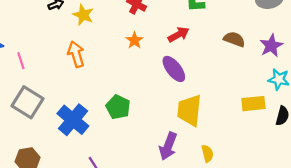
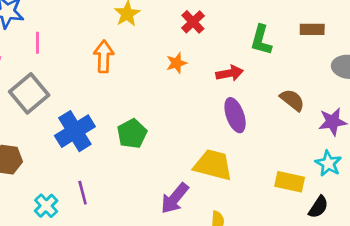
purple ellipse: (174, 69) -> (235, 115), moved
yellow trapezoid: (189, 110) -> (213, 165), turned 80

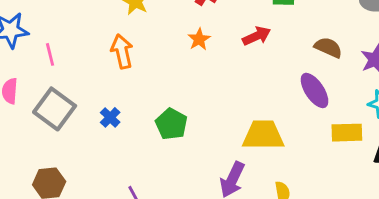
purple ellipse: (235, 115) -> (315, 90), moved
blue cross: (75, 131) -> (110, 117), moved, size x0.5

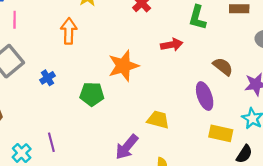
orange star: (199, 39) -> (123, 66), moved, size x1.8
green pentagon: (171, 124) -> (92, 94), turned 30
yellow trapezoid: (263, 135) -> (158, 120), size x0.7

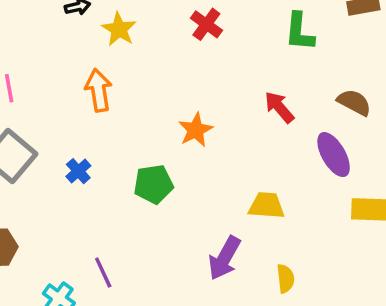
red arrow: (172, 45) -> (279, 107), moved, turned -110
orange star: (123, 66) -> (196, 130), size x0.7

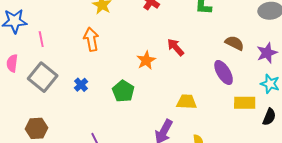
red arrow: (279, 107) -> (176, 47), moved
green pentagon: (154, 184) -> (123, 91), turned -30

